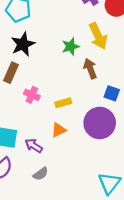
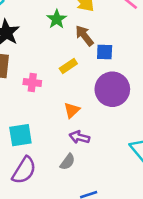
blue square: (112, 93) -> (105, 52), moved
yellow rectangle: (63, 103) -> (68, 66), moved
purple arrow: (34, 146) -> (79, 137), moved

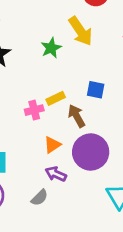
brown arrow: (84, 36) -> (77, 116), moved
pink cross: (32, 82) -> (34, 110), moved, turned -30
purple circle: (112, 89) -> (91, 152), moved

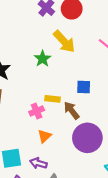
yellow rectangle: (56, 98) -> (52, 99), turned 40
orange triangle: (52, 145) -> (44, 136), moved
purple arrow: (56, 174) -> (38, 163), moved

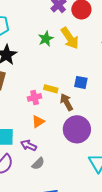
green star: (42, 59) -> (46, 39), moved

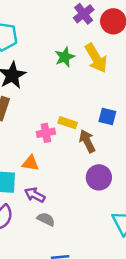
orange triangle: (38, 122) -> (31, 163), moved, turned 40
purple circle: (77, 129) -> (99, 177), size x0.7
gray semicircle: (38, 164) -> (46, 219), turned -112

